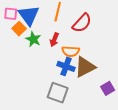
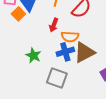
green star: (33, 39) -> (33, 56), moved
blue cross: (66, 66) -> (65, 52), turned -36

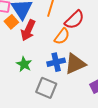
red arrow: (54, 25) -> (28, 30), moved, size x1.5
orange semicircle: (70, 37) -> (62, 36), moved, turned -60

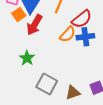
blue cross: (56, 62) -> (85, 37), moved
brown triangle: (75, 64) -> (73, 93), moved, size x0.7

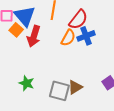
green star: (27, 58) -> (27, 83), moved
brown triangle: (73, 93) -> (75, 87), moved

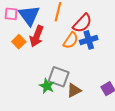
orange square: (16, 30) -> (19, 42), moved
green star: (27, 83) -> (47, 86), moved
gray square: (59, 91) -> (59, 77), moved

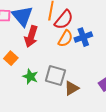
red semicircle: (82, 23) -> (64, 20), moved
orange square: (19, 42) -> (11, 58), moved
green star: (47, 86) -> (30, 77), moved

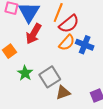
blue cross: (83, 37) -> (85, 45), turned 30
gray square: (55, 75) -> (50, 77), turned 30

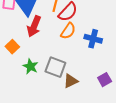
blue cross: (85, 45) -> (93, 39), moved
gray square: (50, 77) -> (55, 67), turned -30

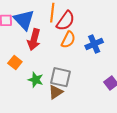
blue cross: (93, 39) -> (94, 44), turned -30
brown triangle: (71, 81) -> (56, 92), moved

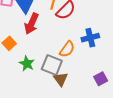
orange semicircle: (68, 40) -> (67, 49), moved
brown triangle: (56, 92) -> (61, 79), moved, turned -42

